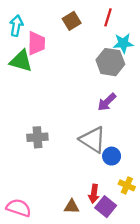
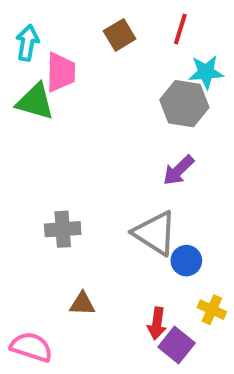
brown triangle: (72, 207) -> (82, 304), moved

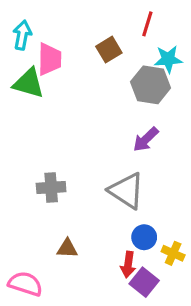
brown square: (120, 35) -> (109, 50), moved
blue circle: (186, 261) -> (144, 237), moved

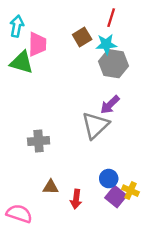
cyan star: (168, 59) -> (106, 44), moved
gray triangle: (127, 191) -> (95, 125), moved, turned 44
red arrow: (128, 265) -> (76, 199), moved
purple square: (144, 282) -> (116, 197), moved

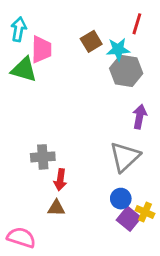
red line: (111, 18) -> (137, 24), moved
purple arrow: (110, 105) -> (140, 117), moved, turned 145
gray triangle: (95, 125) -> (125, 157), moved
red arrow: (76, 199) -> (60, 180), moved

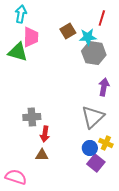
cyan arrow: (19, 29) -> (21, 14), moved
yellow cross: (145, 212) -> (106, 143), moved

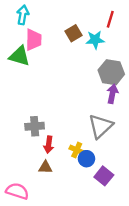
gray hexagon: (94, 53) -> (111, 72), moved
yellow cross: (106, 143) -> (77, 150), moved
blue circle: (90, 148) -> (86, 159), moved

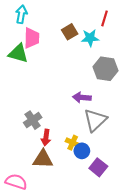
purple arrow: (112, 94) -> (82, 97), moved, turned -96
gray cross: (35, 126) -> (33, 120), turned -30
brown triangle: (45, 167) -> (43, 159), size x1.5

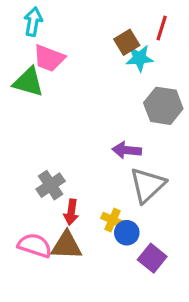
brown square: (70, 32) -> (127, 42), moved
pink trapezoid: (32, 38) -> (49, 58), turned 110
pink semicircle: (16, 182) -> (35, 245), moved

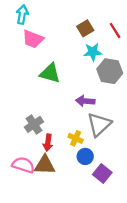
red line: (162, 28) -> (115, 31), moved, turned -49
cyan star: (139, 58) -> (93, 52), moved
green triangle: (28, 82) -> (50, 73), moved
yellow cross: (112, 220) -> (76, 138), moved

